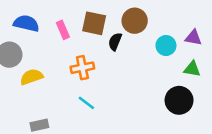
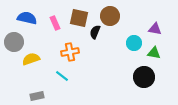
cyan circle: (166, 46) -> (134, 43), moved
cyan line: (86, 103) -> (62, 76), moved

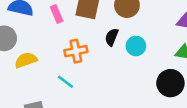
black semicircle: (95, 32) -> (112, 37), moved
cyan circle: (134, 43) -> (136, 46), moved

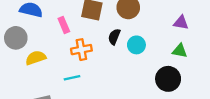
pink rectangle: (57, 14) -> (64, 25), moved
cyan line: (66, 82) -> (72, 78), turned -49

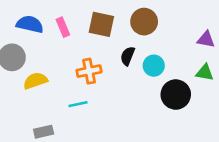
pink rectangle: (64, 25) -> (63, 27), moved
black circle: (168, 79) -> (176, 95), moved

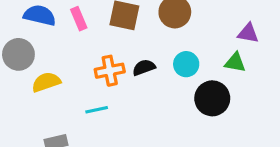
black semicircle: (128, 56) -> (144, 67), moved, turned 48
green triangle: (205, 72) -> (235, 63), moved

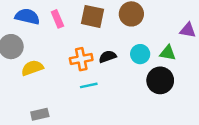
green triangle: (235, 63) -> (168, 53), moved
cyan line: (97, 110) -> (89, 85), moved

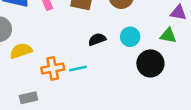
green triangle: (168, 53) -> (168, 36), moved
orange cross: (81, 59) -> (53, 69), moved

